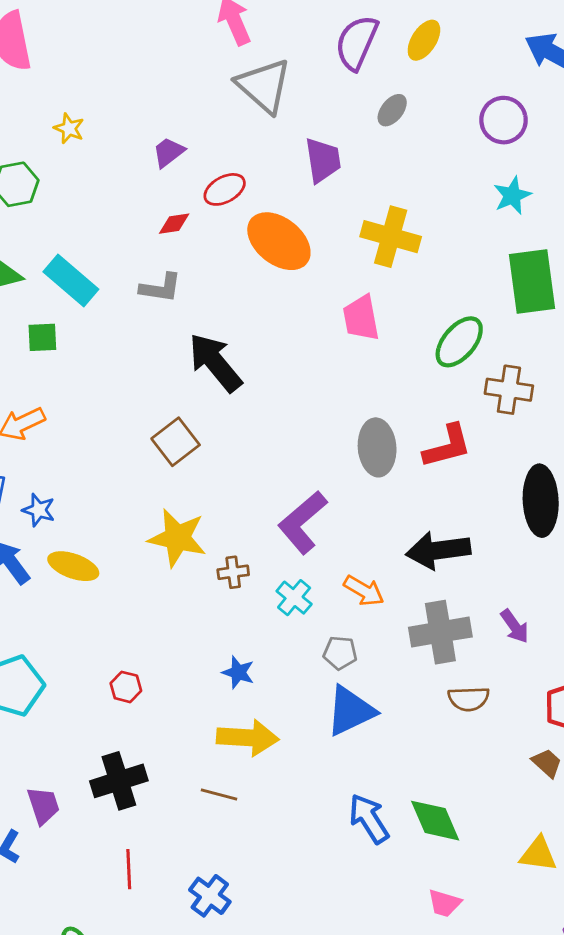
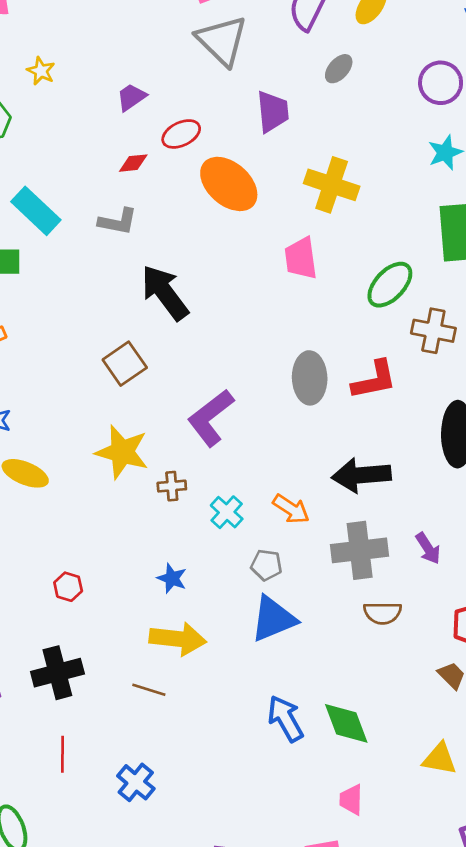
purple L-shape: (302, 522) -> (211, 418), moved
pink trapezoid: (444, 903) -> (351, 800), turned 72

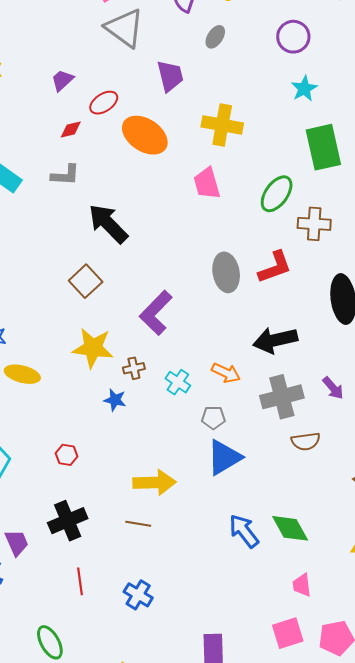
blue star: (172, 578) -> (115, 400), moved

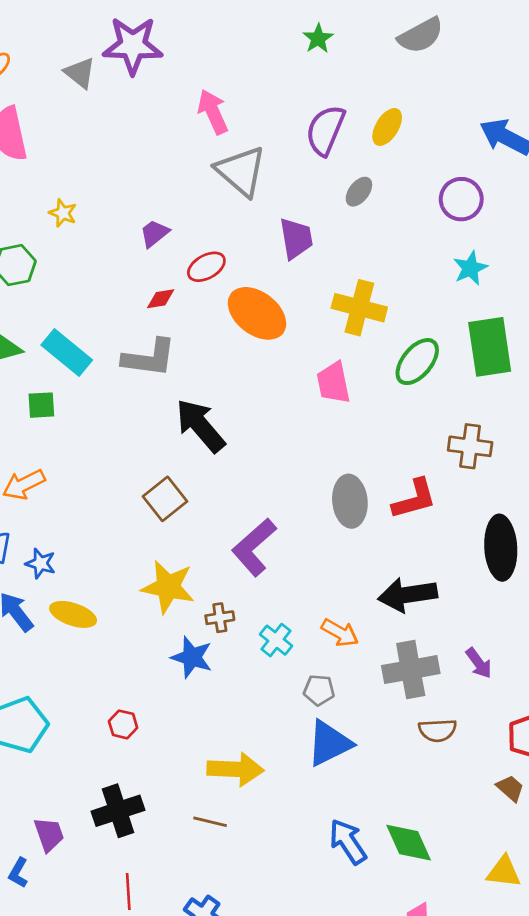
gray L-shape: (65, 175) -> (149, 358), size x1.4
green ellipse: (277, 194) -> (417, 362), moved
blue star: (115, 400) -> (192, 657), size x1.4

